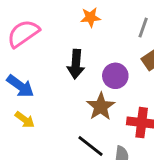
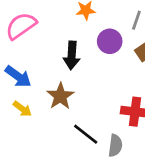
purple circle: (115, 76) -> (110, 41), moved
brown star: (101, 107) -> (60, 96), moved

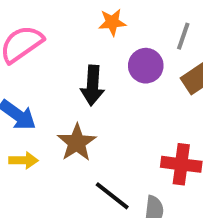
yellow arrow: (22, 109) -> (23, 160), turned -36

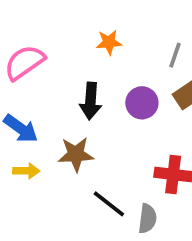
purple circle: (146, 66) -> (142, 103), moved
brown star: (77, 143) -> (76, 154), turned 30

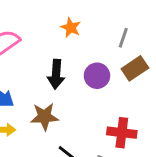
orange star: (109, 42) -> (71, 28), turned 30

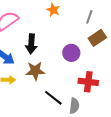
black arrow: (56, 74) -> (31, 44), moved
purple circle: (97, 76) -> (71, 53), moved

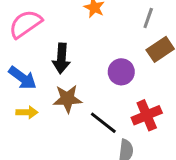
red cross: (88, 82) -> (147, 115), turned -30
black line: (53, 98) -> (103, 123), moved

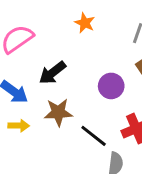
black arrow: (61, 58) -> (52, 73), turned 48

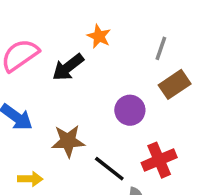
black arrow: (52, 73) -> (68, 67), moved
yellow arrow: (19, 126) -> (30, 179), moved

